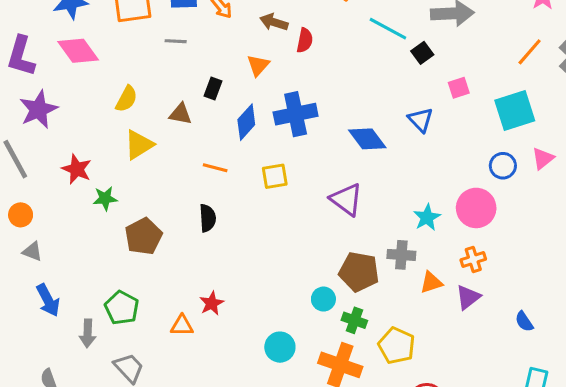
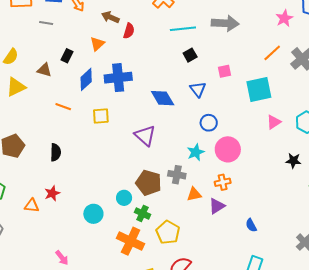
cyan line: (388, 29) -> (183, 29), turned -40
black square: (422, 53) -> (190, 55), moved
blue circle: (503, 166) -> (209, 123), moved
black semicircle: (208, 218) -> (56, 152), moved
cyan circle: (280, 347) -> (93, 214), moved

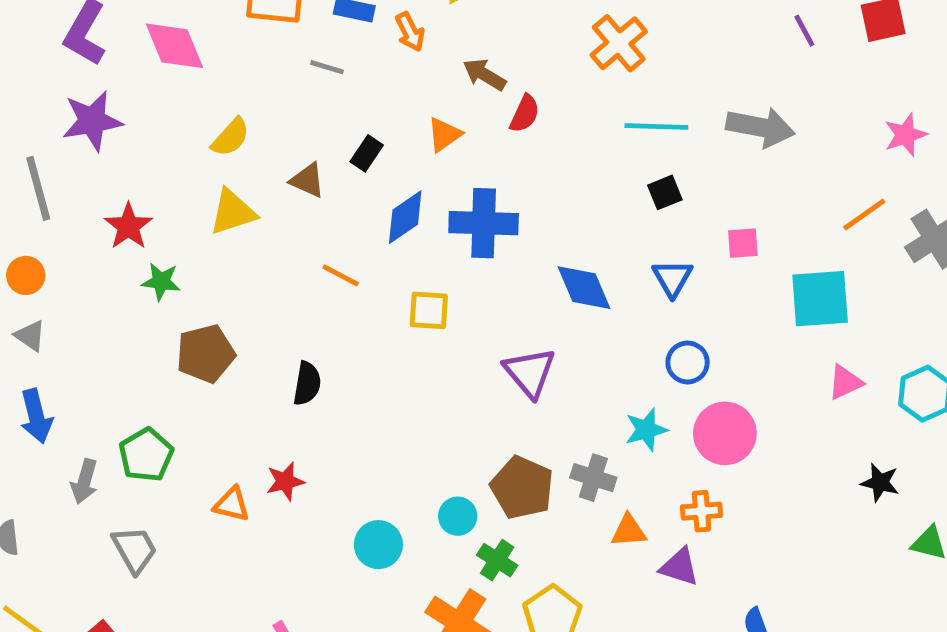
purple triangle: (217, 206) -> (679, 567), turned 42

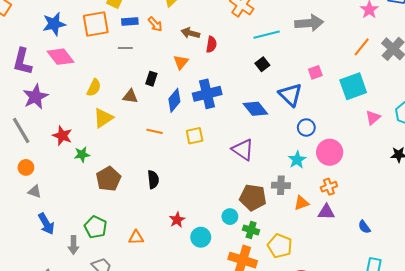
black square: (665, 192) -> (262, 64), moved
blue triangle: (672, 278) -> (290, 95), size x1.4
red star: (285, 481) -> (177, 220), moved

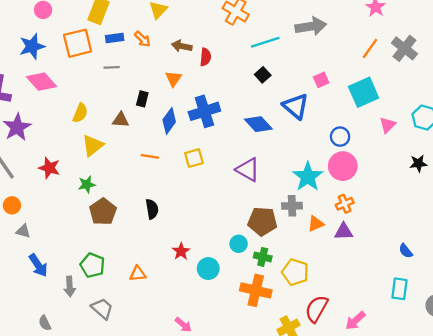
blue circle: (306, 128) -> (340, 137), moved
green star: (82, 154) -> (87, 184), moved
cyan star: (297, 160) -> (308, 177), size x1.5
blue semicircle: (364, 227) -> (406, 251), moved

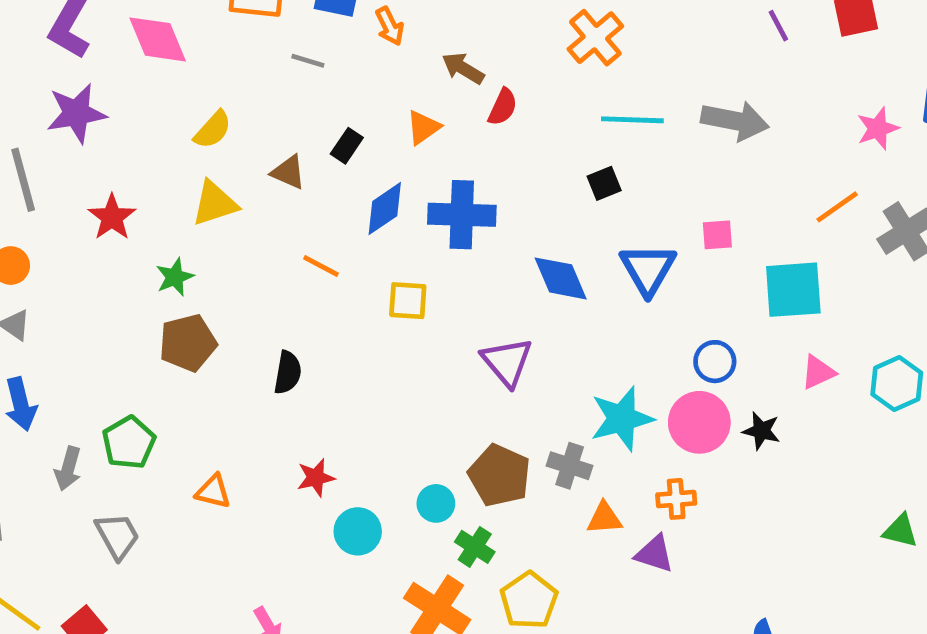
black star: (418, 164) -> (761, 431), moved
green star: (87, 184) -> (175, 277), turned -30

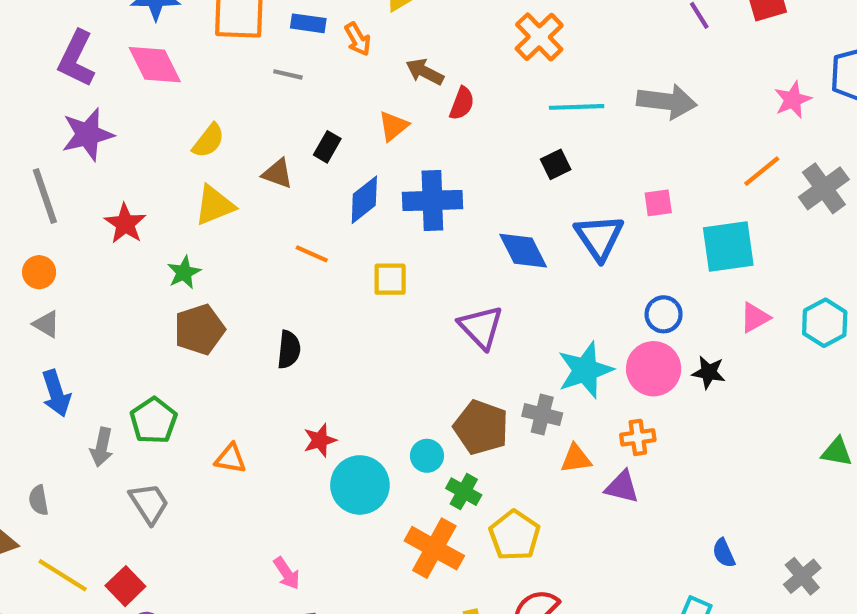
cyan circle: (358, 531) -> (360, 485), size x1.4

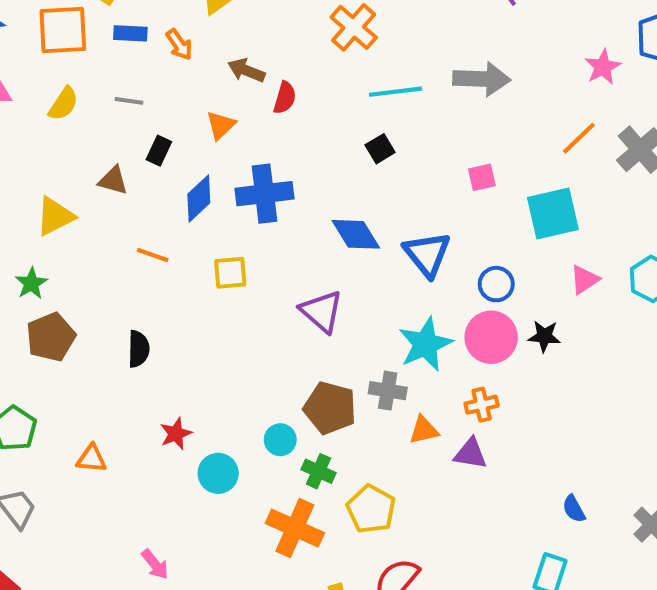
gray line: (288, 74) -> (129, 101), moved
yellow semicircle: (208, 141) -> (63, 104), moved
blue triangle: (599, 237) -> (427, 254), moved
cyan circle: (360, 485) -> (218, 473), size x0.7

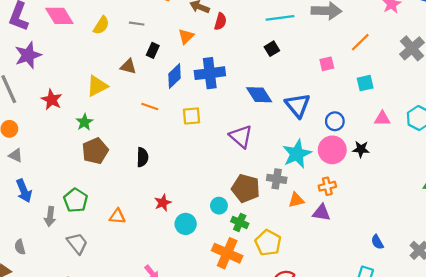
orange line: (579, 138) -> (360, 42), moved
cyan square: (553, 213) -> (365, 83), size x0.6
pink triangle: (584, 280) -> (382, 119), turned 35

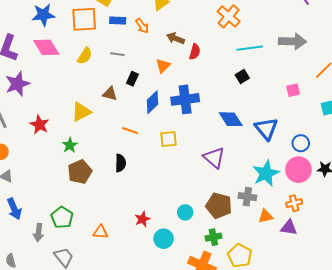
black semicircle: (142, 157) -> (120, 163), moved
cyan circle: (219, 206) -> (185, 212), moved
green cross: (240, 222) -> (213, 237), turned -35

